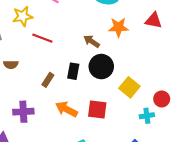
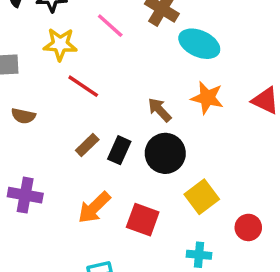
brown rectangle: (48, 80) -> (87, 145), moved
orange arrow: (67, 109) -> (94, 208), turned -85
cyan cross: (147, 116) -> (199, 255), moved

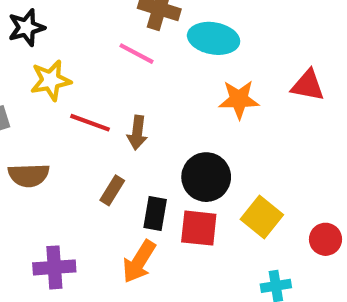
pink line: (110, 26) -> (136, 54), moved
brown arrow: (160, 110) -> (137, 133), moved, turned -116
brown semicircle: (23, 116) -> (29, 175), size x1.4
black rectangle: (119, 150) -> (155, 213), moved
red square: (143, 220) -> (199, 228), moved

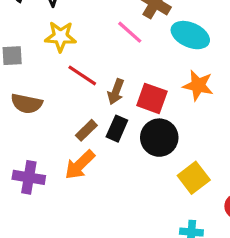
black rectangle: (155, 213) -> (117, 129), moved
red square: (199, 228) -> (152, 98), moved
orange arrow: (139, 262) -> (80, 165), moved

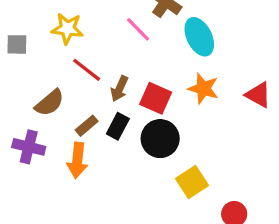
cyan ellipse: (190, 35) -> (199, 37), turned 36
brown semicircle: (27, 104) -> (50, 103), moved, turned -56
orange arrow: (80, 165) -> (77, 160), turned -44
purple cross: (29, 177) -> (29, 147), moved

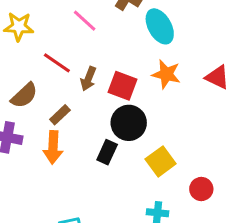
yellow star: (67, 29) -> (19, 27), moved
pink line: (138, 29) -> (85, 21), moved
black rectangle: (118, 126) -> (107, 152), moved

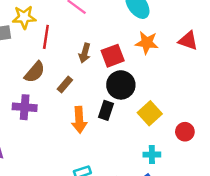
red line: (57, 63) -> (46, 37), moved, turned 70
red square: (122, 86) -> (113, 56), turned -35
orange arrow: (53, 147) -> (79, 120), moved

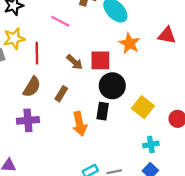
orange star: (147, 43) -> (130, 43), turned 30
brown arrow: (85, 53) -> (75, 62), turned -54
red square: (113, 56) -> (100, 60), turned 30

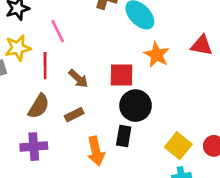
pink line: (60, 21) -> (58, 31), moved, turned 36
brown arrow: (75, 62) -> (78, 79), moved
brown rectangle: (61, 94) -> (74, 115), turned 32
yellow square: (143, 107) -> (178, 146), moved

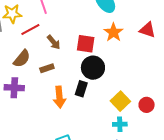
red line: (45, 66) -> (30, 29), turned 54

